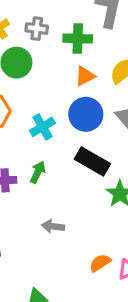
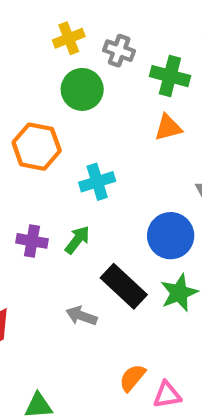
blue circle: (86, 114) -> (171, 236), moved
black rectangle: (92, 161) -> (124, 286), moved
orange semicircle: (100, 263) -> (132, 378), turned -30

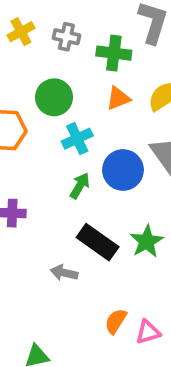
green circle: (82, 89) -> (54, 97), moved
cyan cross: (97, 182) -> (77, 139), moved
blue circle: (171, 236) -> (123, 170), moved
green arrow: (77, 240) -> (80, 186), moved

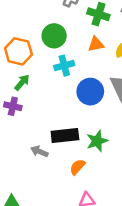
green arrow: (80, 186) -> (22, 82), moved
black rectangle: (98, 242) -> (65, 135), turned -52
orange semicircle: (116, 321) -> (77, 167), moved

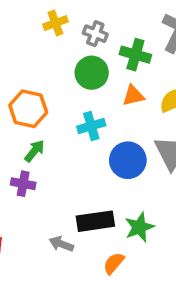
green circle: (54, 36) -> (92, 73), moved

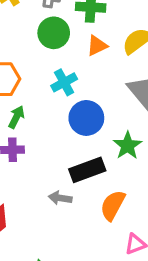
blue circle: (128, 160) -> (86, 118), moved
green star: (139, 227) -> (128, 146), moved
orange semicircle: (114, 263) -> (113, 205), size x1.4

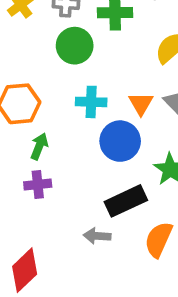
orange triangle: (97, 46) -> (141, 104), moved, turned -30
cyan cross: (64, 82) -> (91, 102), turned 35

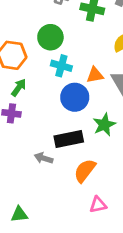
green circle: (75, 46) -> (50, 37), moved
orange triangle: (141, 104) -> (95, 75), turned 36

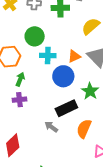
gray arrow: (44, 158) -> (51, 127), turned 32

